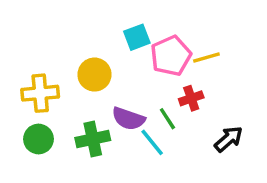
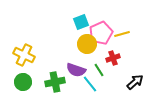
yellow circle: (94, 75) -> (87, 44), moved
yellow cross: (40, 93) -> (24, 55), turned 30

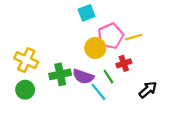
cyan square: (81, 22) -> (86, 13), moved
green cross: (55, 82) -> (60, 74), moved

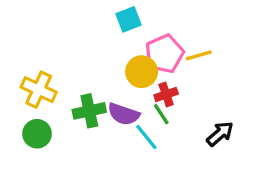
red cross: (124, 63) -> (166, 95), moved

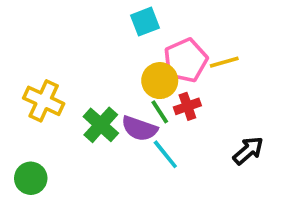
green cross: (89, 111) -> (101, 125), turned -36
green line: (161, 114) -> (160, 112), moved
green circle: (37, 134) -> (31, 178), moved

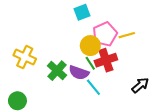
red cross: (187, 106) -> (106, 60), size x1.5

